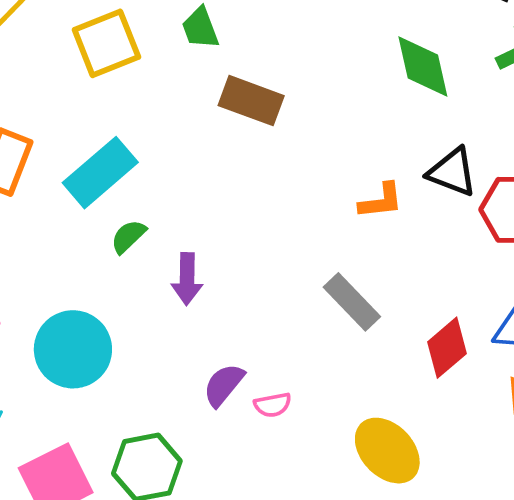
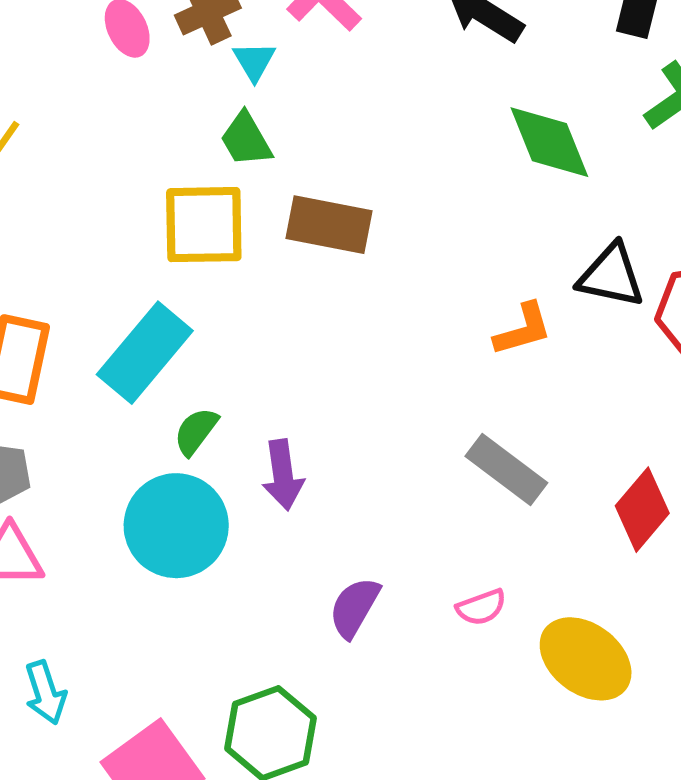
yellow square: (106, 43) -> (204, 225), moved, turned 30
cyan circle: (73, 349) -> (176, 526), moved
pink semicircle: (273, 405) -> (481, 607), moved

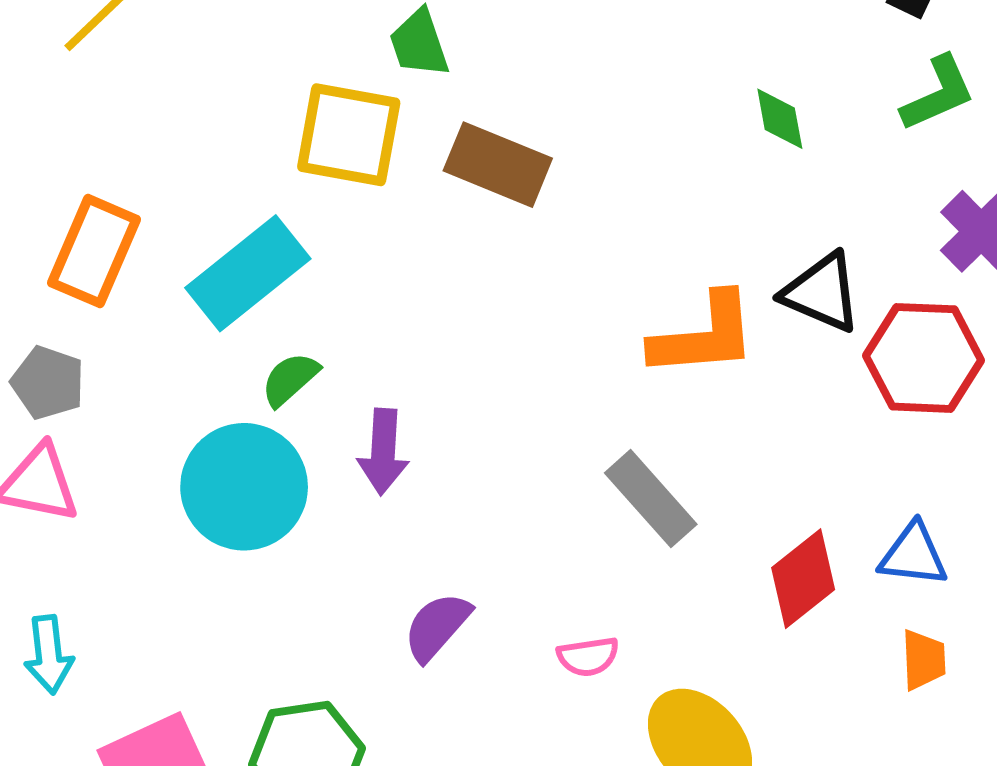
green diamond: (549, 142) -> (780, 119), size x0.6
orange L-shape: (523, 329) -> (704, 336), size x1.5

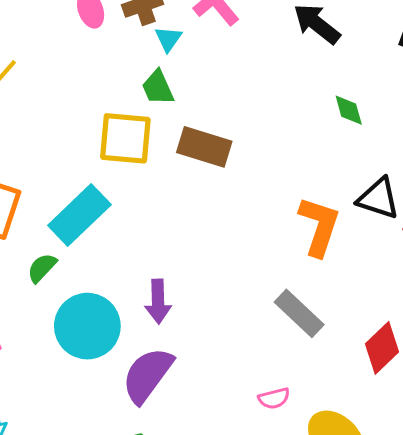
orange L-shape: (704, 336) -> (319, 226), turned -62
green semicircle: (290, 379) -> (42, 268), moved
purple semicircle: (437, 627) -> (147, 375), moved, size x1.5

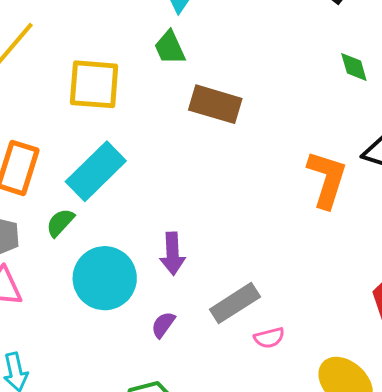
yellow square: (125, 138) -> (94, 84), moved
gray rectangle: (299, 313) -> (235, 303), moved, turned -75
purple semicircle: (147, 375) -> (163, 325), size x0.5
pink semicircle: (274, 398) -> (269, 338), moved

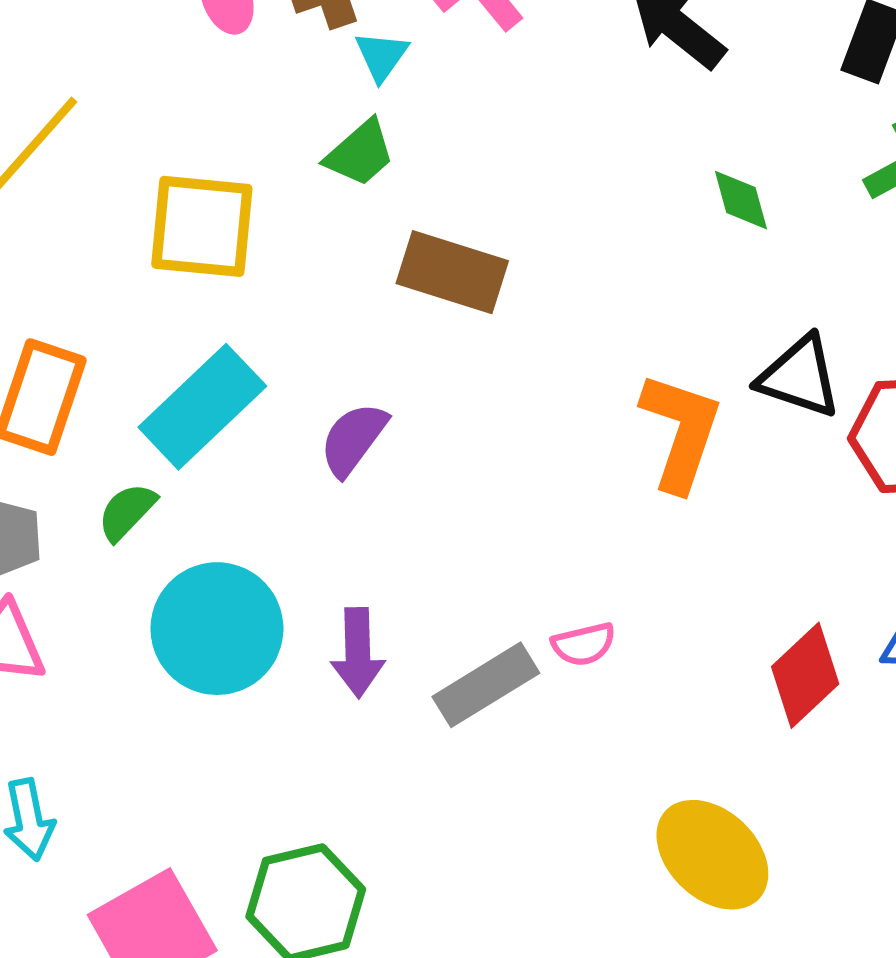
green trapezoid: (170, 48) -> (360, 153), turned -108
purple arrow: (173, 254) -> (358, 653), moved
purple semicircle: (163, 325) -> (353, 439), moved, size x1.4
pink semicircle: (269, 338) -> (584, 644), moved

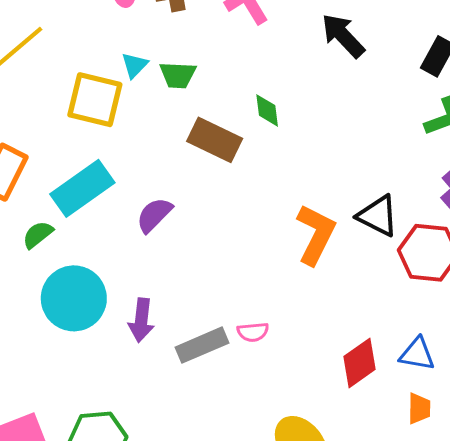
cyan triangle: (382, 56) -> (134, 65), moved
green trapezoid: (360, 153) -> (178, 75), turned 36
green diamond: (741, 200) -> (267, 110), moved

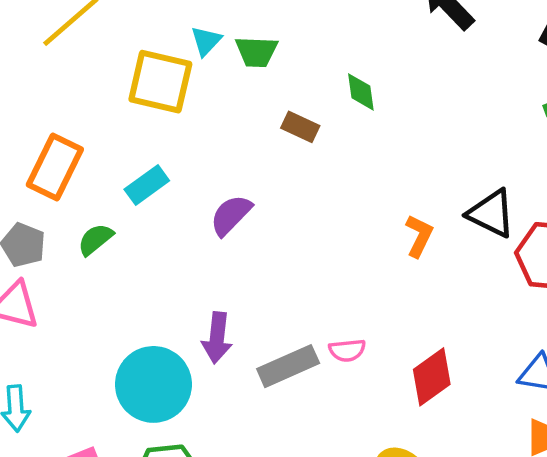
brown rectangle: (215, 140) -> (300, 127), size x0.6
cyan rectangle: (82, 188) -> (147, 185), size x0.6
orange L-shape: (316, 234) -> (419, 236), size x0.6
cyan circle: (74, 298) -> (153, 384), moved
red diamond: (360, 363) -> (432, 377), moved

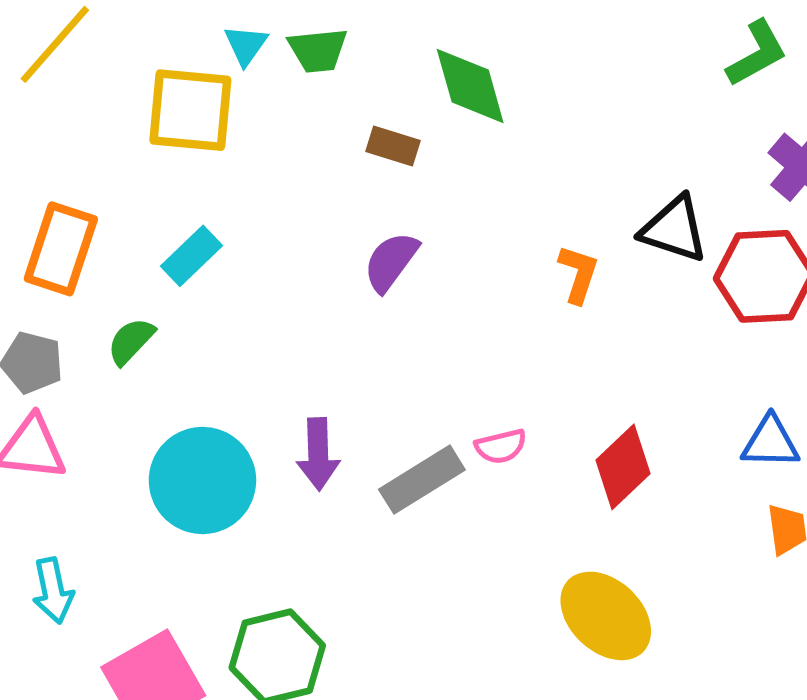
green diamond: (361, 92) -> (470, 86), size x1.6
purple semicircle: (231, 215) -> (391, 262), moved
cyan circle: (153, 384) -> (202, 480), moved

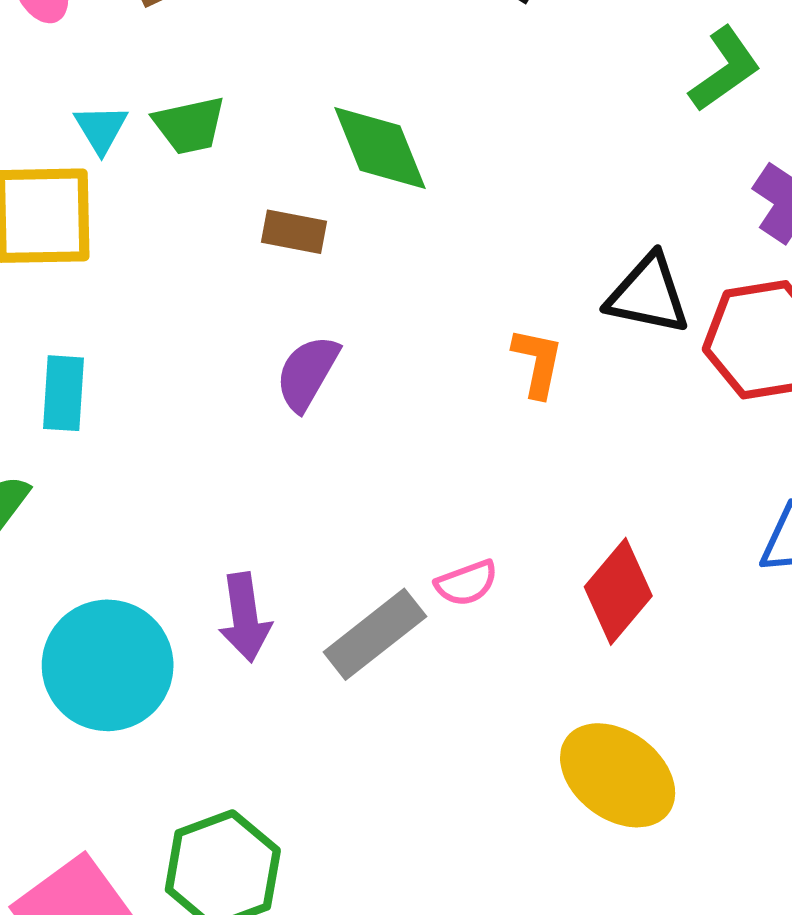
cyan rectangle: (192, 256) -> (64, 393), turned -36

